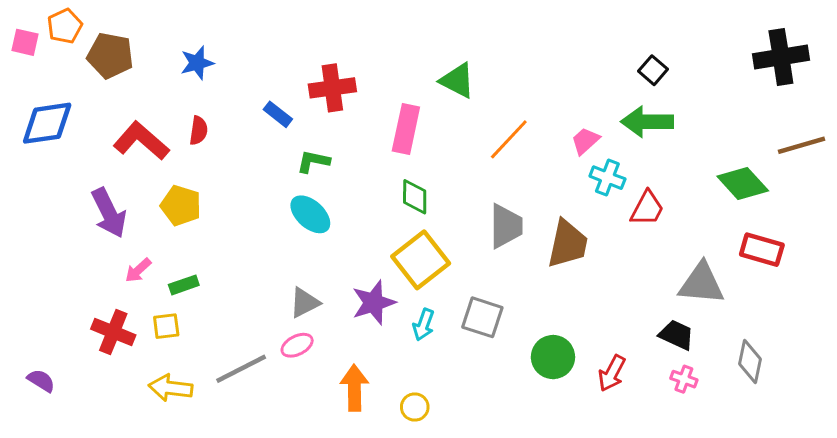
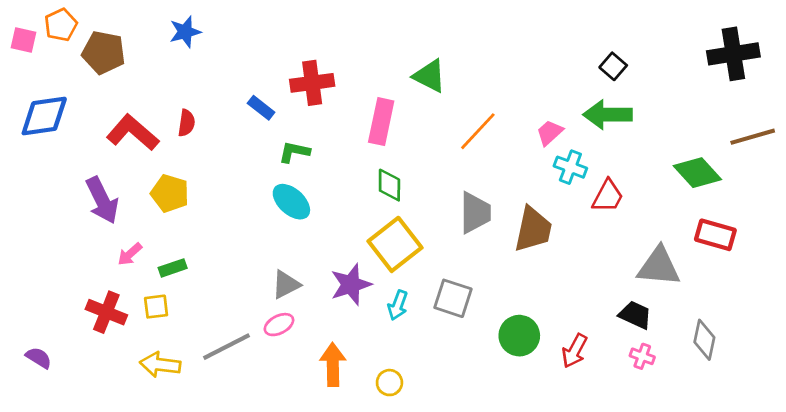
blue star: (197, 63) -> (185, 32), moved

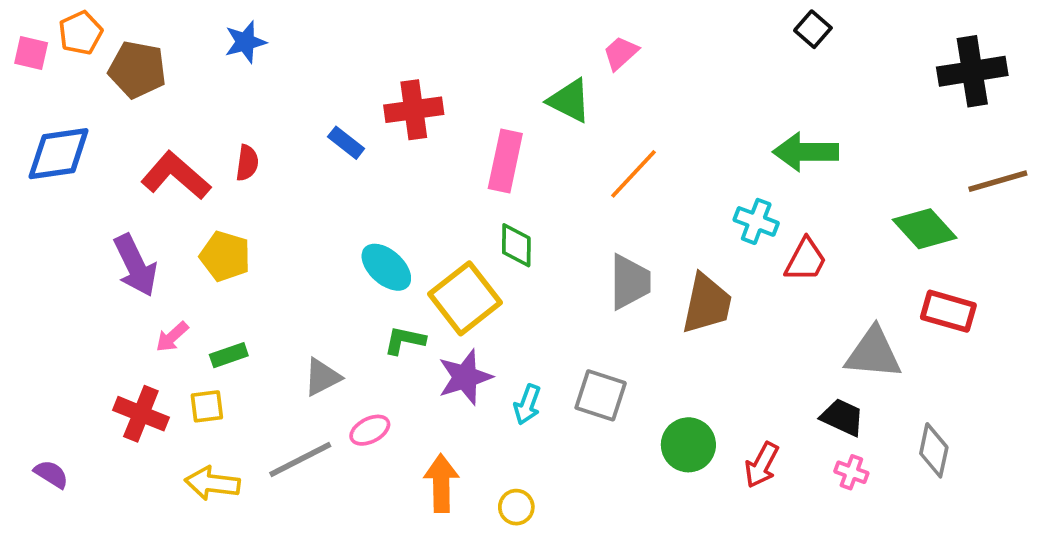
black square: (613, 66) -> (813, 29), moved
pink trapezoid: (550, 133) -> (621, 53), moved
green L-shape: (294, 152) -> (405, 340), moved
yellow square: (395, 244) -> (465, 298), moved
gray triangle: (286, 285) -> (322, 377), moved

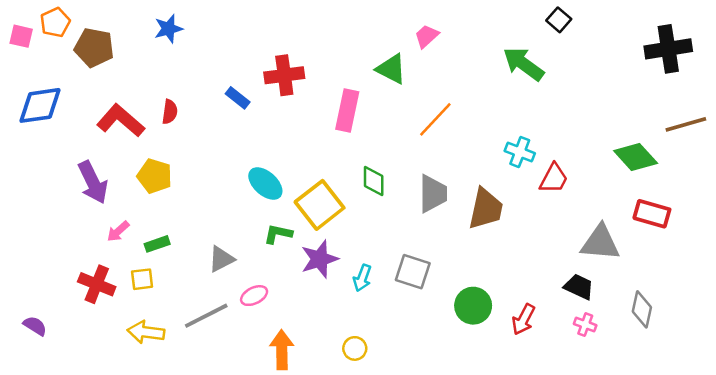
green arrow: (806, 152) -> (523, 64), moved, turned 36
green diamond: (516, 245) -> (374, 181), moved
orange arrow: (441, 483) -> (282, 350), moved

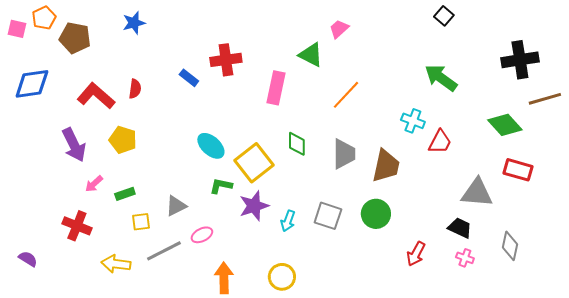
black cross: (668, 49) -> (520, 60), moved
green arrow: (523, 64) -> (441, 78), moved
yellow square: (142, 279) -> (141, 222), moved
green circle: (473, 306) -> (376, 214), moved
yellow circle: (355, 348) -> (282, 277), size x1.4

